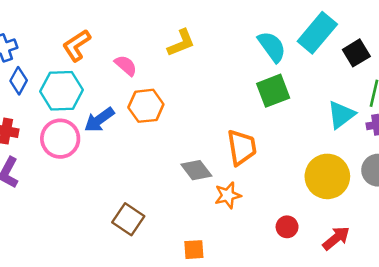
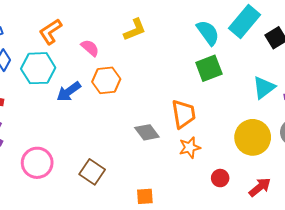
pink circle: (60, 139) -> (37, 163), moved
orange star: (228, 195) -> (190, 148), moved

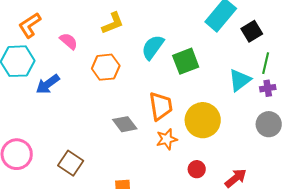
cyan semicircle: (208, 33) -> (153, 47), moved, turned -108
orange hexagon: (106, 80) -> (106, 67), moved
yellow circle: (253, 137) -> (203, 120), moved

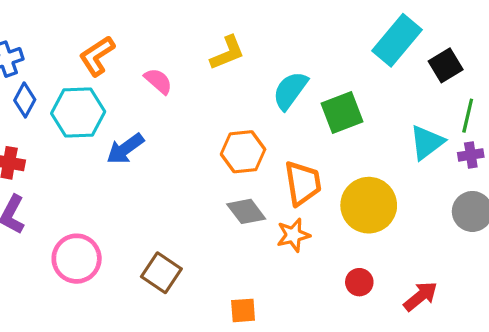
orange hexagon: (106, 67) -> (243, 152), moved
orange star: (167, 139) -> (293, 235), moved

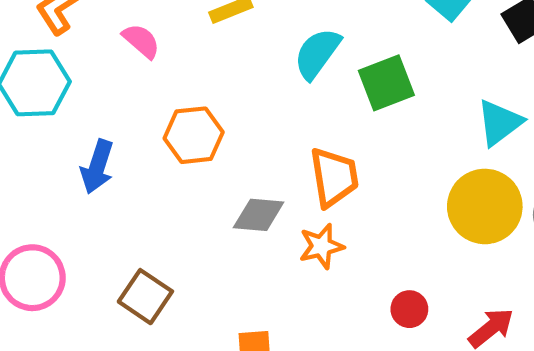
blue arrow: (125, 149) -> (97, 167), moved, turned -36
orange hexagon: (243, 152) -> (194, 135), moved
yellow circle: (369, 205) -> (485, 206), moved
gray diamond: (246, 211) -> (259, 215), turned -48

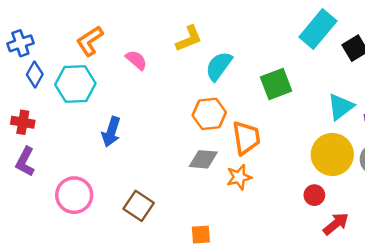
cyan semicircle: (317, 54) -> (219, 66), moved
orange hexagon: (194, 135) -> (209, 114), moved
red circle: (409, 309) -> (314, 195), moved

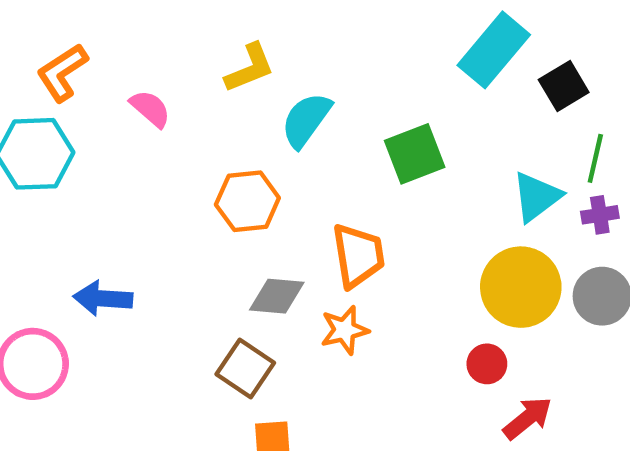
orange hexagon: (209, 114) -> (247, 201), moved
blue arrow: (111, 132) -> (103, 298), moved, turned 76
brown square: (139, 206) -> (245, 368), moved

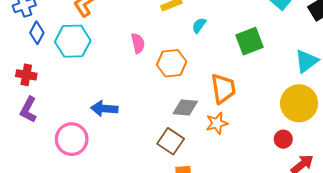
pink semicircle: (150, 109) -> (138, 43), moved, turned 36
cyan semicircle: (306, 120) -> (199, 25), size x0.6

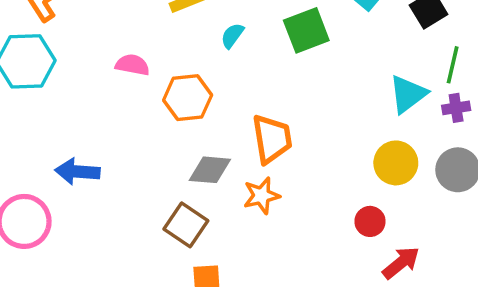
green square: (250, 41) -> (306, 30), moved
pink semicircle: (138, 43) -> (132, 65), turned -66
yellow circle: (299, 103) -> (396, 163), size x0.7

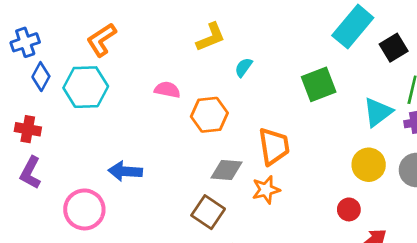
green square: (306, 30) -> (319, 84), moved

